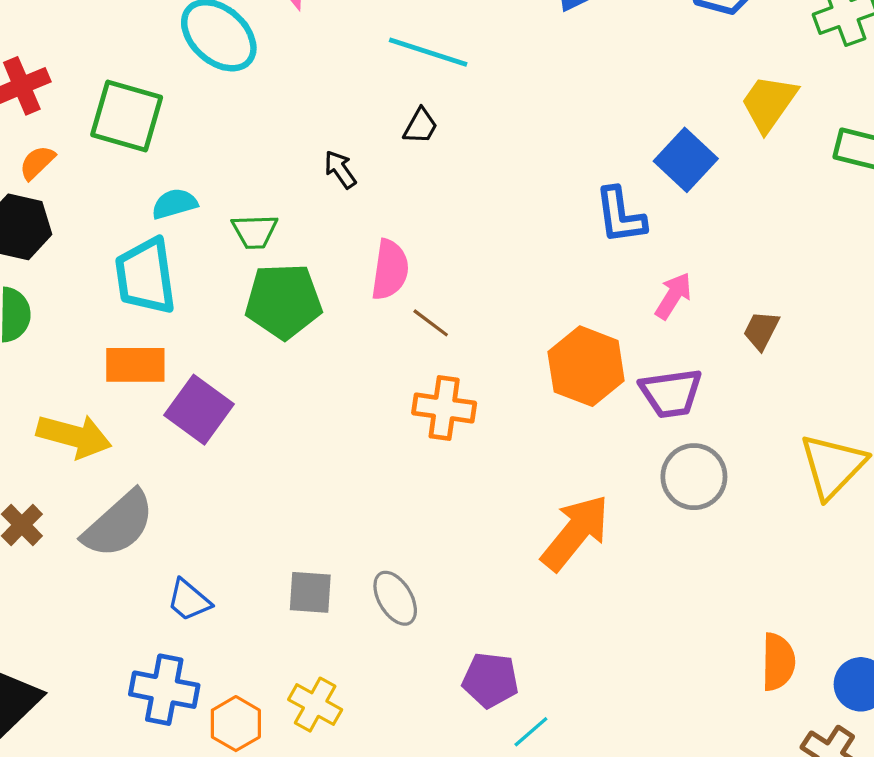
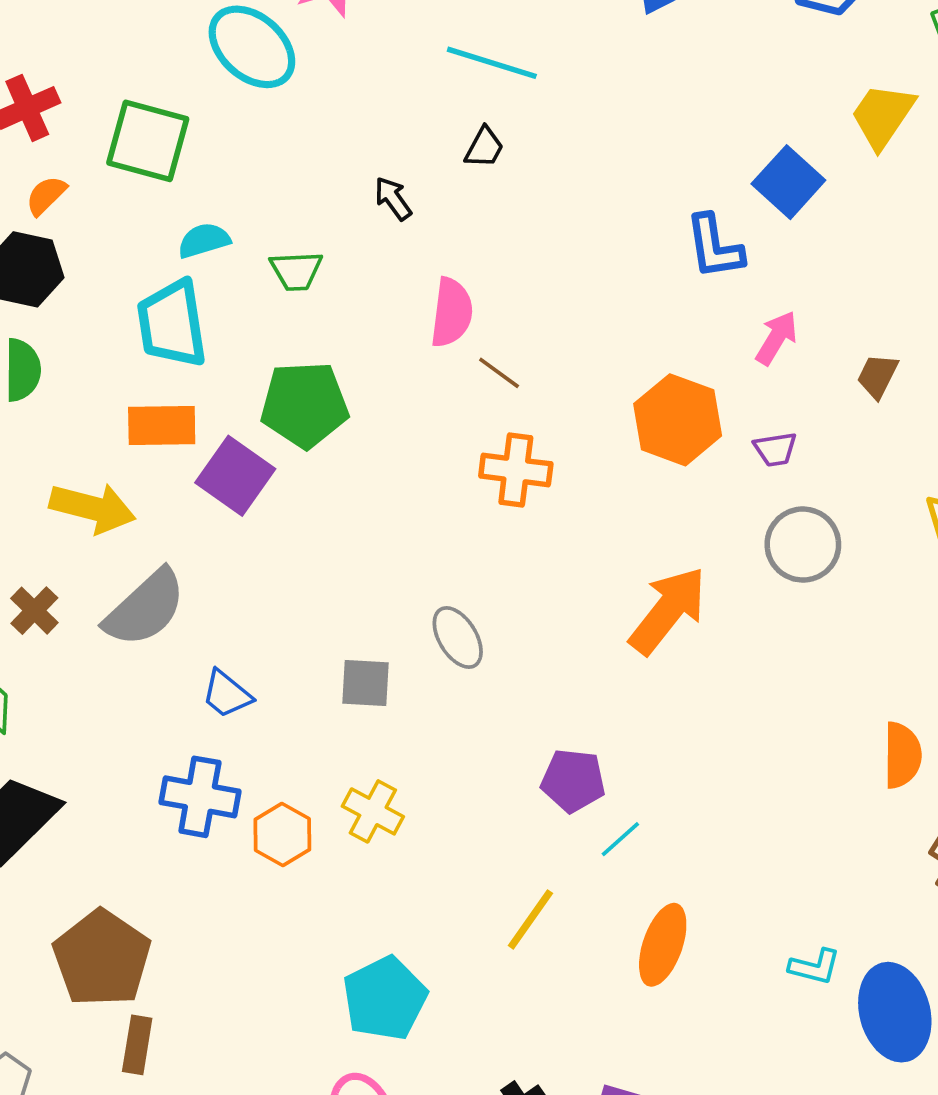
green pentagon: (284, 301) -> (304, 405), moved
purple trapezoid: (671, 393) -> (775, 449), size x0.6
gray ellipse: (395, 598) -> (458, 637), moved

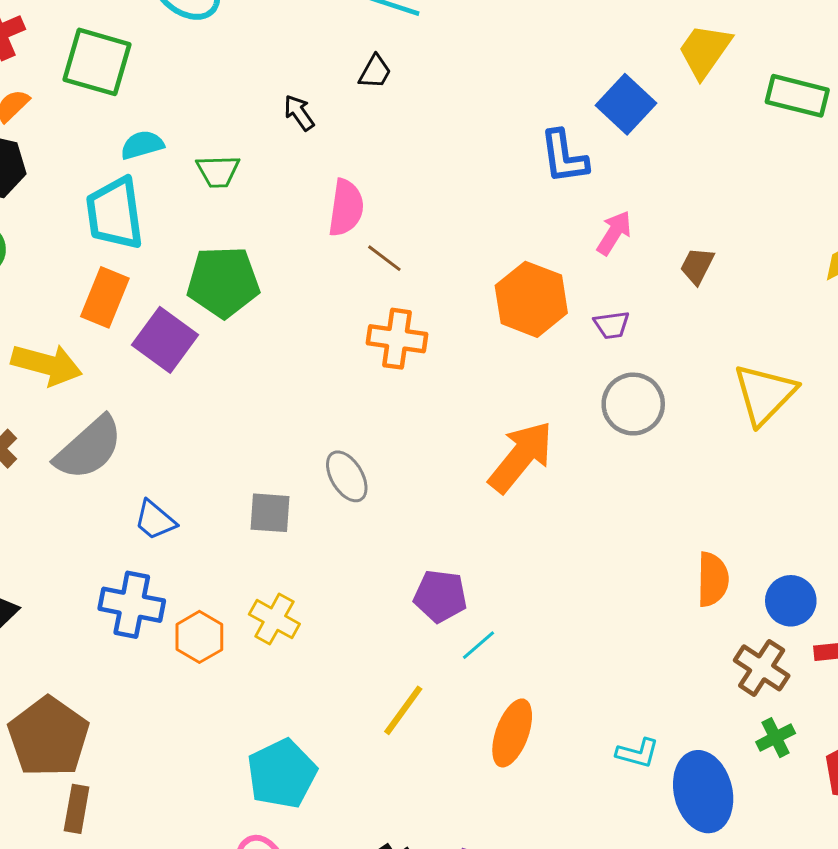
orange rectangle: (162, 426) -> (105, 297), turned -68

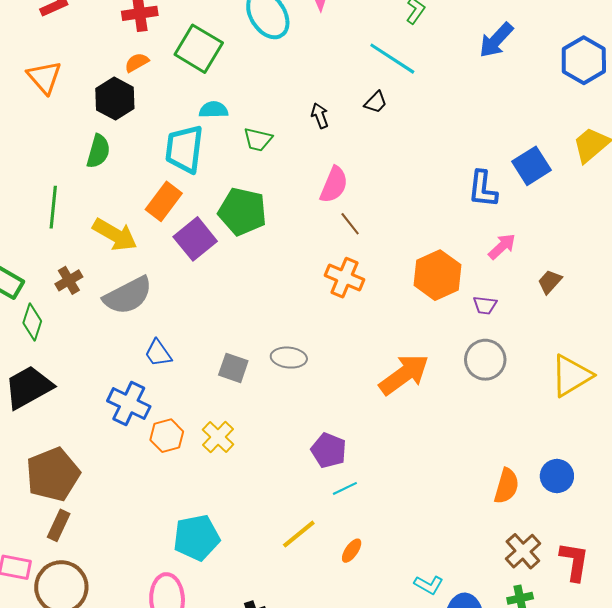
gray ellipse: (347, 476) -> (289, 358), turned -68
blue circle: (791, 601) -> (557, 476), moved
yellow line: (403, 710) -> (299, 534), moved
orange ellipse: (512, 733) -> (352, 551), size x0.6

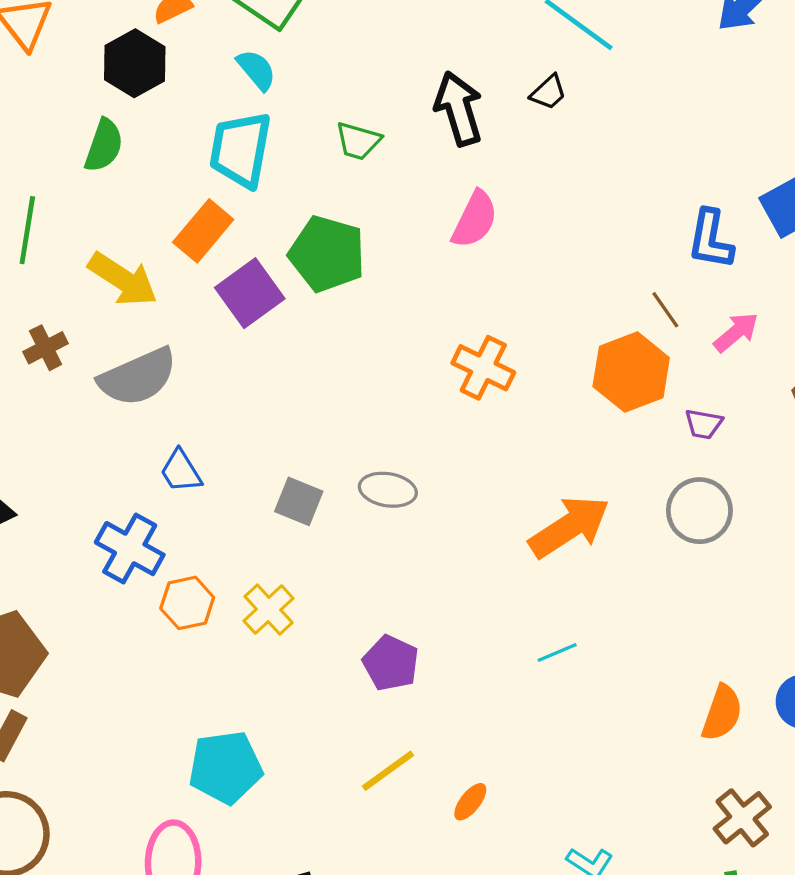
cyan semicircle: (214, 110) -> (256, 70), moved, turned 48
black arrow: (320, 116) -> (459, 109), size x1.8
brown line: (350, 224) -> (665, 310), moved
purple pentagon: (329, 450) -> (391, 663), moved
cyan line: (345, 488) -> (557, 653), moved

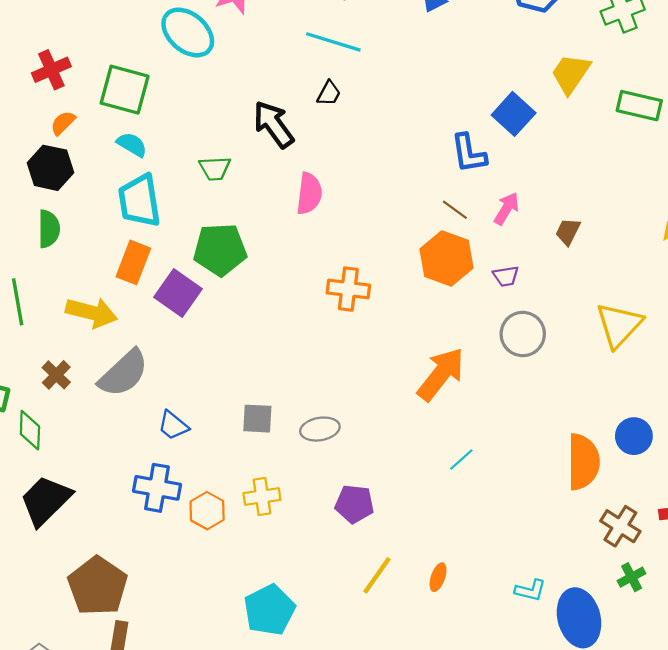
gray ellipse: (388, 490) -> (320, 429), moved
yellow cross: (269, 610) -> (262, 497), turned -36
orange semicircle: (722, 713) -> (583, 462), size x1.4

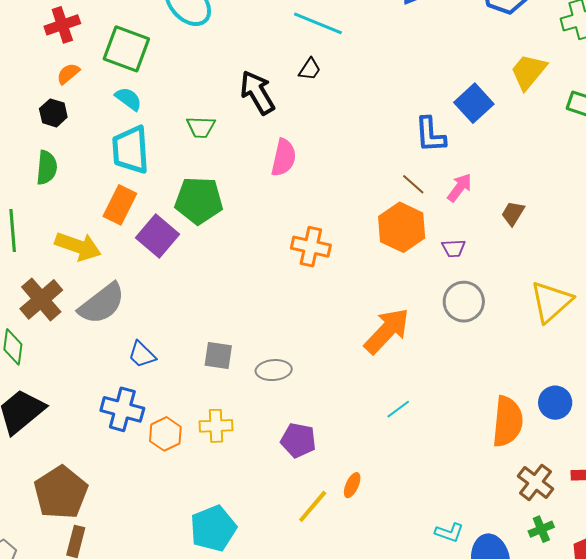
black hexagon: (50, 168) -> (53, 113), size x0.7
brown cross: (56, 375) -> (41, 299), size x1.6
orange ellipse: (438, 577) -> (352, 485), moved

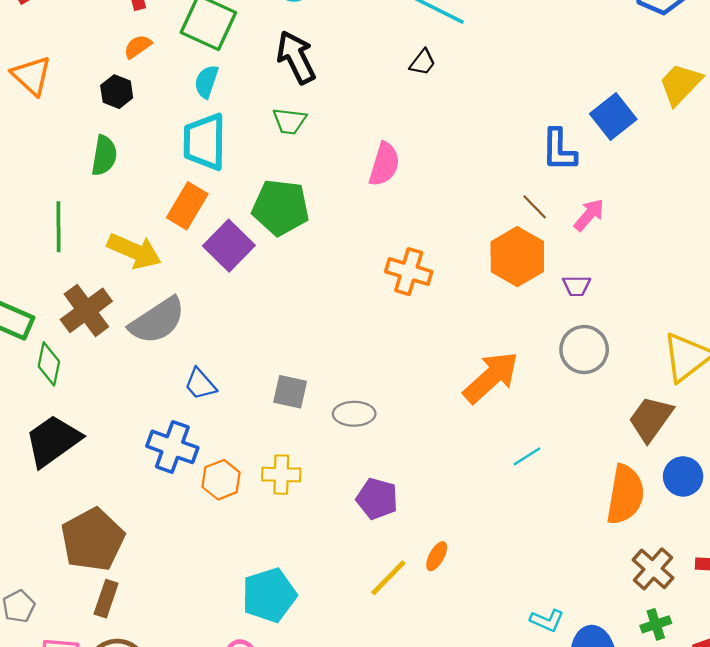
black arrow: (257, 92) -> (296, 57), moved
cyan semicircle: (128, 99) -> (206, 82), turned -112
brown trapezoid: (513, 213) -> (651, 419), moved, size x1.6
cyan line: (398, 409) -> (527, 456), moved

